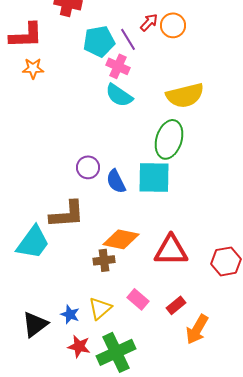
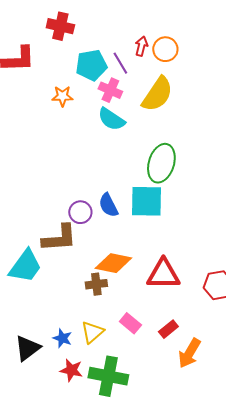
red arrow: (149, 22) -> (141, 46), turned -30
orange star: (33, 68) -> (62, 96), moved
yellow semicircle: (185, 95) -> (157, 94), moved, turned -42
purple circle: (88, 167) -> (80, 212), moved
green cross: (116, 352) -> (108, 376), turned 36

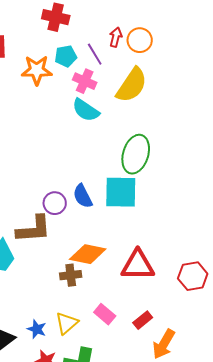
red cross: (60, 26) -> (56, 17), moved
cyan pentagon: (91, 65) -> (66, 56), size x0.7
orange star: (62, 96) -> (37, 70), moved, size x1.4

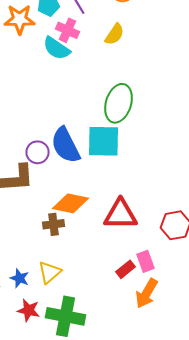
yellow semicircle: (132, 85) -> (114, 34), size x0.6
cyan semicircle: (86, 110) -> (56, 48), moved
blue semicircle: (83, 196) -> (66, 145), size x1.5
pink rectangle: (105, 314) -> (146, 261), moved, turned 30

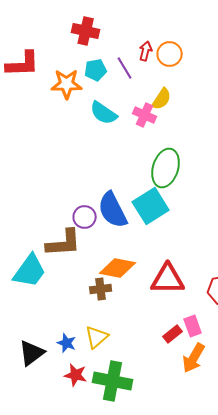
pink cross: (68, 30) -> (145, 115), moved
cyan square: (104, 141) -> (151, 206), turned -33

